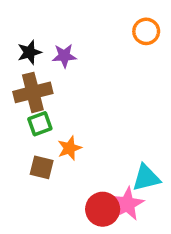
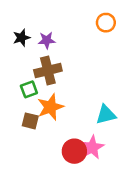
brown cross: (33, 92) -> (48, 70), moved
orange star: (69, 148) -> (50, 107), size x1.5
cyan triangle: (146, 178) -> (106, 115), moved

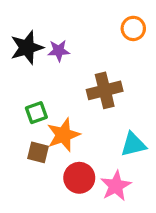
black star: (21, 38) -> (27, 48), size x1.5
brown cross: (48, 70) -> (105, 90), moved
red circle: (74, 151) -> (79, 178), moved

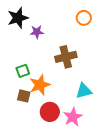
black star: (27, 48) -> (18, 18), moved

